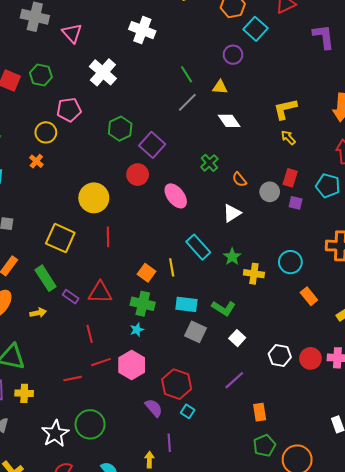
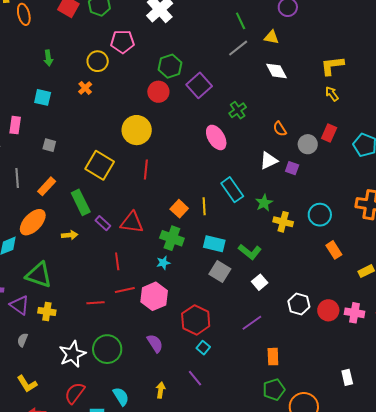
green cross: (209, 163) -> (238, 110), moved
red circle: (138, 175) -> (158, 92), moved
purple square: (296, 203) -> (292, 168), moved
purple semicircle: (154, 408) -> (155, 343), moved
purple line: (169, 443) -> (195, 378), moved, turned -42

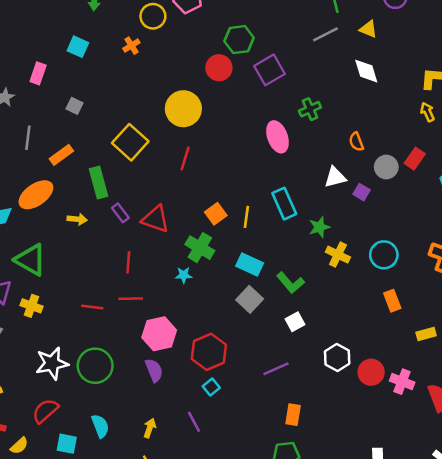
pink hexagon: (154, 296) -> (159, 334), moved

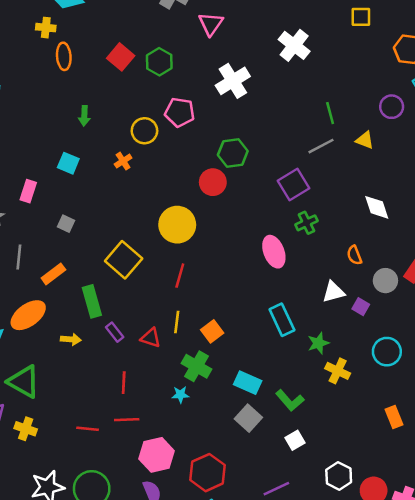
purple square: (270, 70) -> (293, 184), moved
white diamond: (366, 71) -> (377, 207), moved
yellow line: (246, 217) -> (177, 322), moved
red triangle: (155, 219) -> (151, 338), size x0.7
cyan circle: (384, 255) -> (387, 352), moved

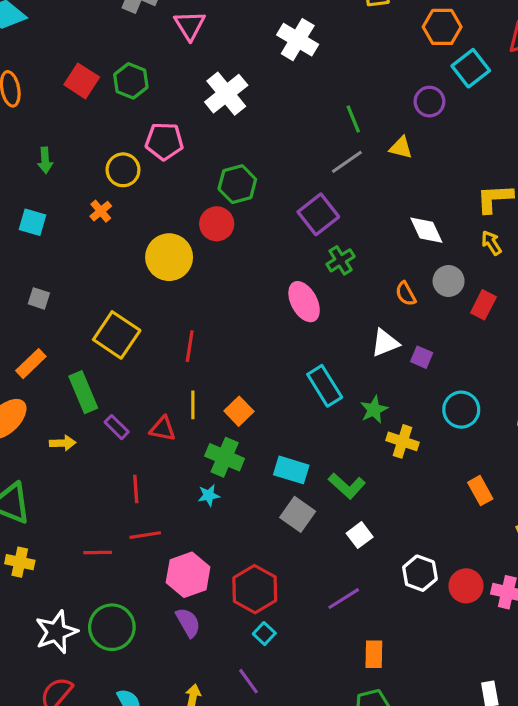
yellow circle: (177, 225) -> (169, 257), moved
gray circle: (385, 281) -> (449, 281), moved

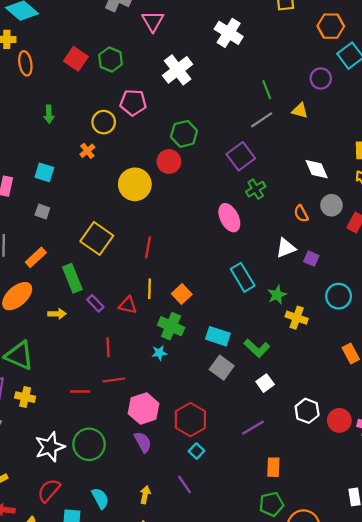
cyan square: (32, 222) -> (44, 172), moved

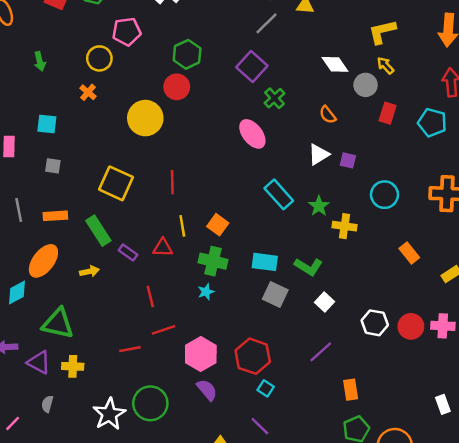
gray circle: (332, 205) -> (366, 85), moved
orange rectangle: (36, 257) -> (55, 216), turned 50

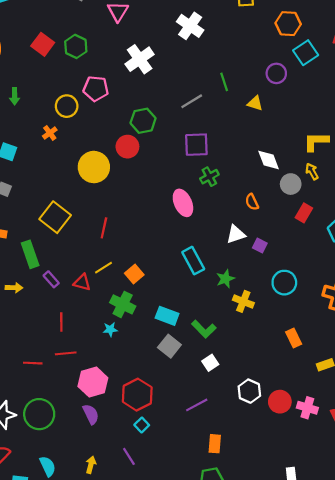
gray line: (266, 23) -> (192, 101), moved
purple square: (252, 66) -> (196, 145), turned 32
yellow line: (182, 226) -> (104, 268), turned 54

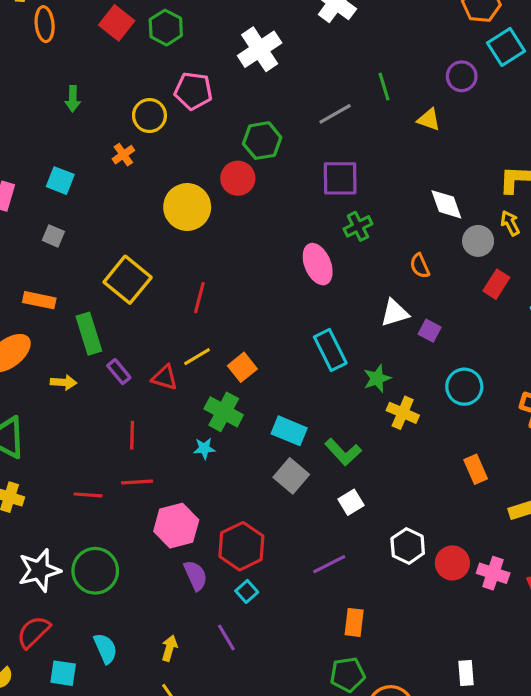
purple semicircle: (91, 414) -> (195, 575), moved

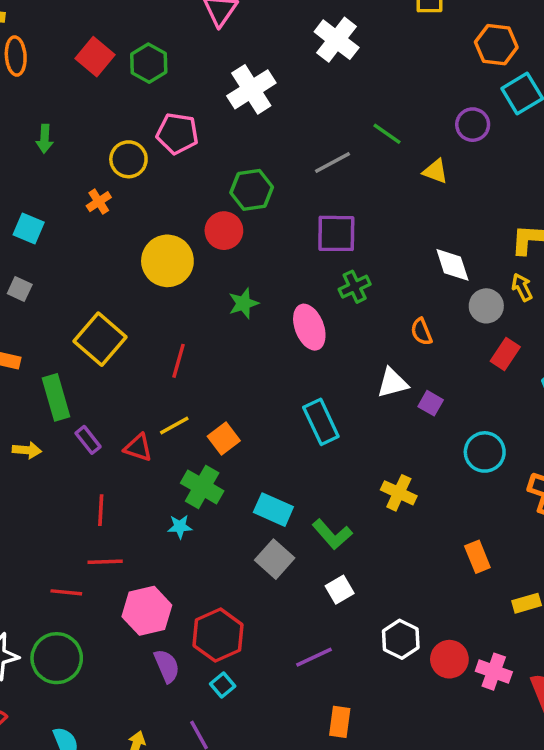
green line: (384, 87) -> (387, 134), turned -40
green star: (377, 378) -> (243, 303), moved
cyan circle: (464, 387) -> (485, 452), moved
red line: (88, 495) -> (66, 592), moved

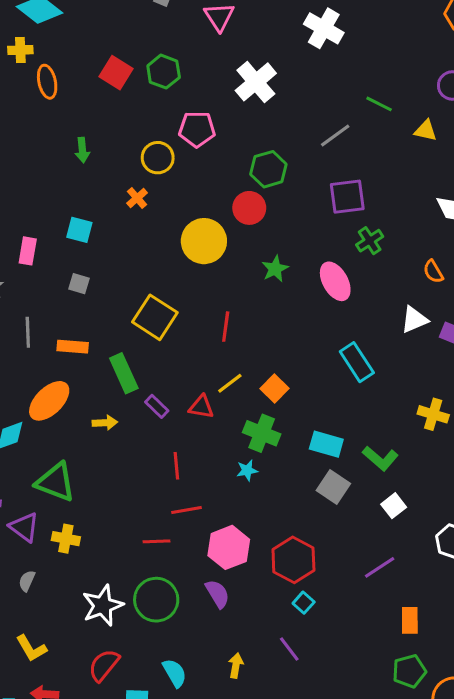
purple semicircle: (167, 666) -> (217, 594), moved

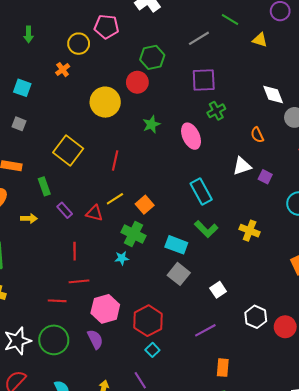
green rectangle: (124, 373) -> (44, 186), size x0.7
green L-shape: (380, 458) -> (206, 229), moved

